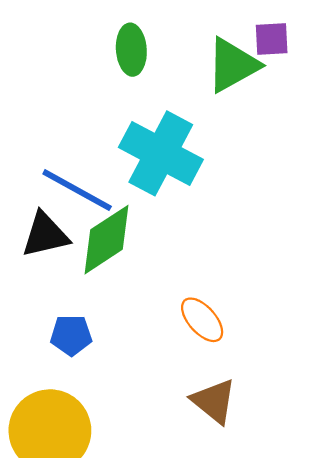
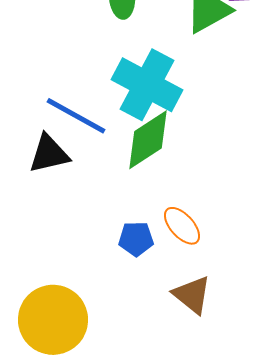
green diamond: (107, 240) -> (148, 140), moved
blue pentagon: (71, 335) -> (136, 239), moved

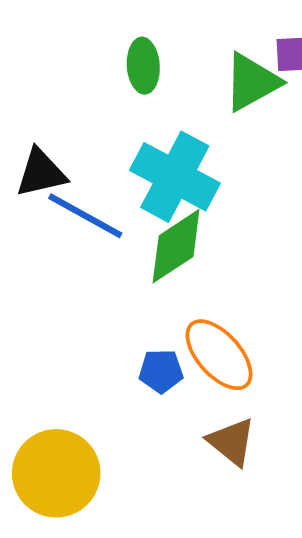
black triangle: (49, 154) -> (41, 173), moved
orange ellipse: (182, 226) -> (219, 355), size x1.5

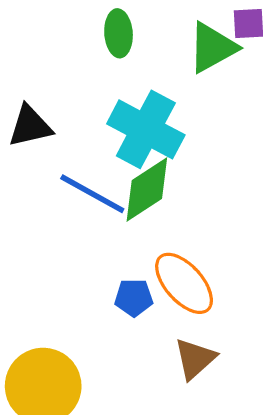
blue line: (85, 216) -> (92, 194), moved
brown triangle: (232, 442) -> (195, 359), turned 39

